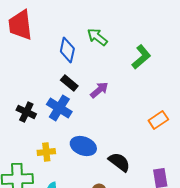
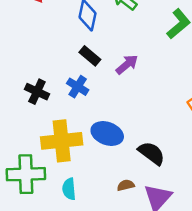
blue cross: (59, 108) -> (78, 87), size x0.7
yellow cross: (46, 152) -> (62, 141), size x1.8

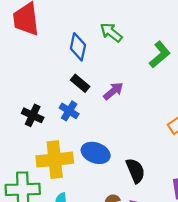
black semicircle: (152, 153) -> (135, 171), turned 30

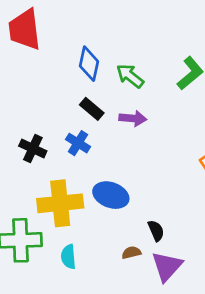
green arrow: (111, 32) -> (130, 76), moved
purple arrow: (113, 91) -> (133, 118), turned 45
black semicircle: (135, 171) -> (156, 231), moved, size x0.7

